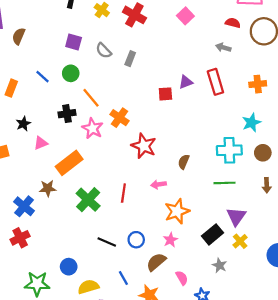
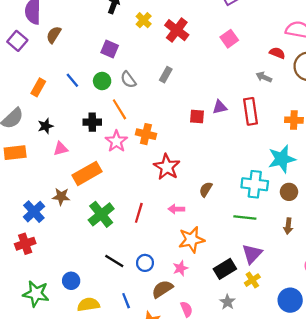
gray semicircle: (104, 51) -> (128, 80), moved
orange cross: (119, 118) -> (146, 134), turned -30
cyan star: (252, 123) -> (282, 159), size x1.4

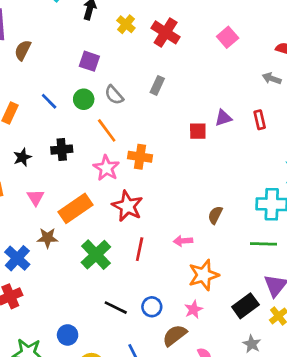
red rectangle: (251, 111) -> (260, 120), size x0.6
black cross: (92, 122) -> (62, 150), moved
pink triangle: (61, 149) -> (36, 198), moved, turned -42
red star: (167, 167) -> (127, 206), moved

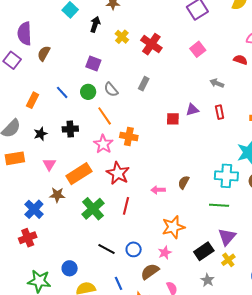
gray arrow: (272, 78) -> (217, 83), moved
pink arrow: (183, 241) -> (158, 190), moved

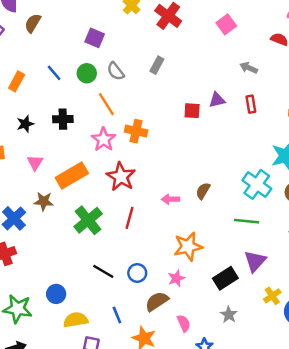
cyan cross: (226, 176) -> (257, 184), turned 30
yellow cross: (228, 260) -> (272, 296), moved

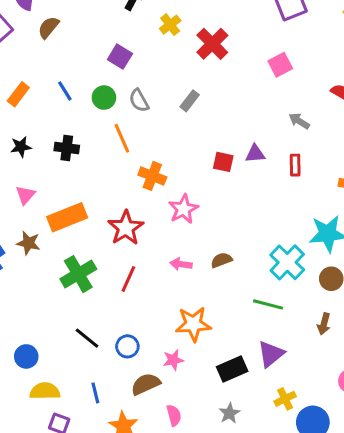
pink star: (104, 139) -> (183, 209), moved
brown semicircle: (203, 191) -> (221, 260), turned 30

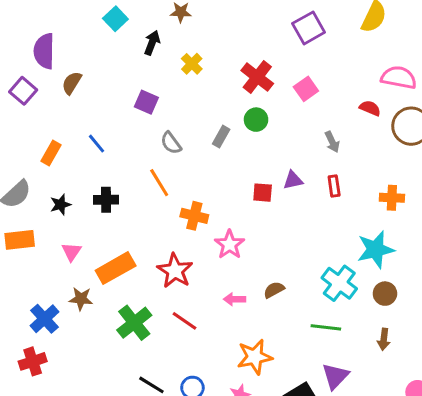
red cross: (212, 44) -> (257, 77), moved
green circle: (104, 98) -> (256, 120), moved
gray arrow: (299, 121) -> (332, 142), turned -140
red line: (128, 279) -> (184, 321), turned -72

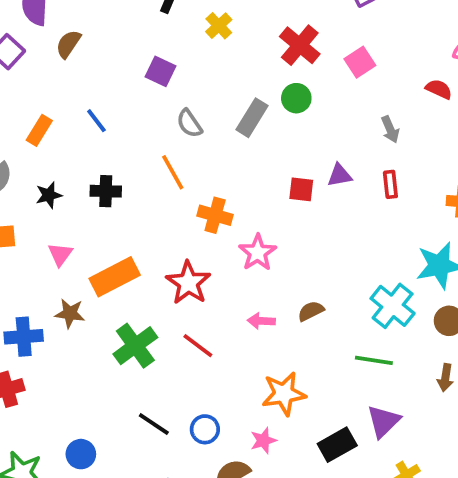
gray rectangle: (221, 137) -> (252, 118), size x1.4
blue cross: (45, 319) -> (24, 337), turned 36

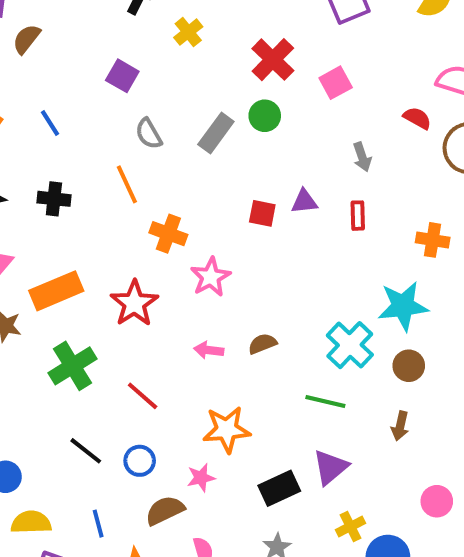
red line: (198, 346) -> (143, 396), moved

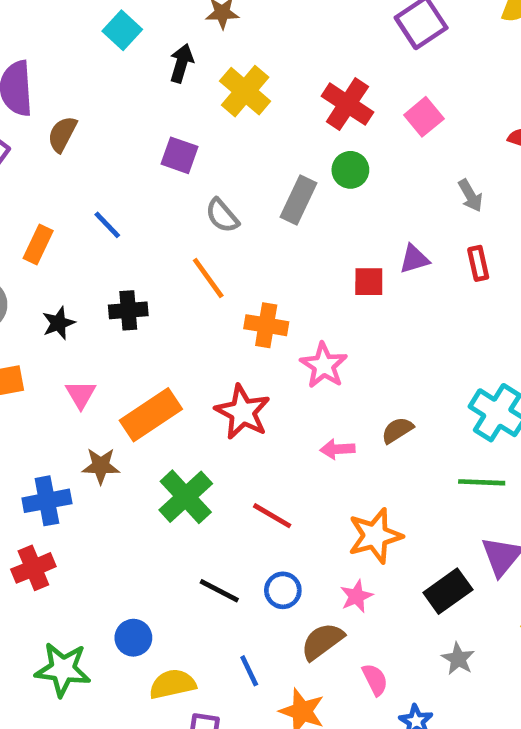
yellow cross: (188, 32) -> (245, 91), size x1.5

